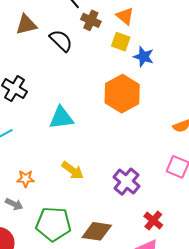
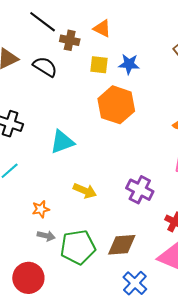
yellow square: (121, 42) -> (99, 65), moved
gray arrow: (14, 204) -> (46, 236), moved

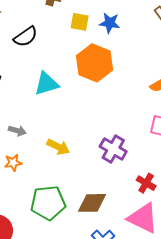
black semicircle: (45, 67) -> (26, 37), moved, turned 110
cyan triangle: (62, 142) -> (46, 84), moved
gray arrow: (46, 236) -> (17, 131), moved

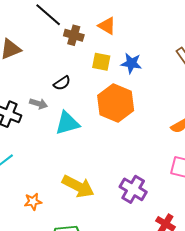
black semicircle: (26, 37) -> (62, 83), moved, size x0.7
gray arrow: (17, 131) -> (39, 104), moved
yellow arrow: (58, 147) -> (78, 186), size x1.4

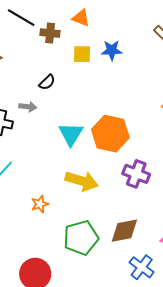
orange hexagon: (116, 103) -> (110, 134), moved
cyan triangle: (67, 123) -> (71, 134), moved, turned -32

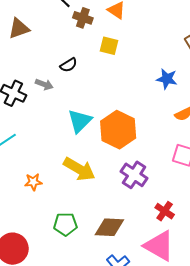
blue star: (112, 50) -> (167, 79), moved
green pentagon: (81, 238) -> (65, 224), size x0.7

